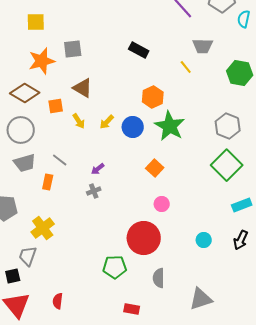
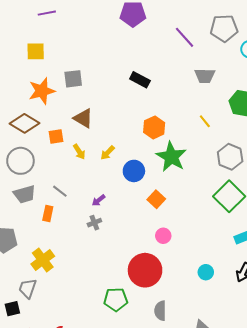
yellow line: (186, 67) -> (205, 121), moved
blue circle: (133, 127) -> (134, 171), moved

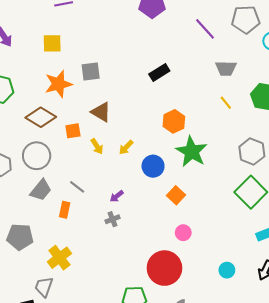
black rectangle: (140, 80) -> (159, 73), turned -60
yellow line: (205, 121) -> (226, 103), moved
gray trapezoid: (25, 194) -> (41, 190), turned -35

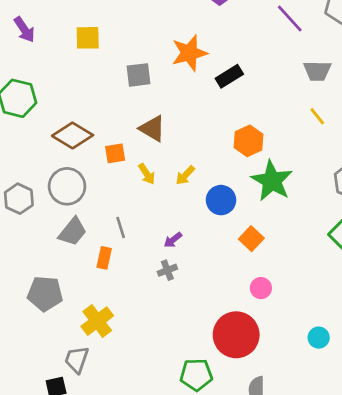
orange star: (58, 84) -> (189, 53), moved
gray line: (77, 187) -> (121, 228), turned 35

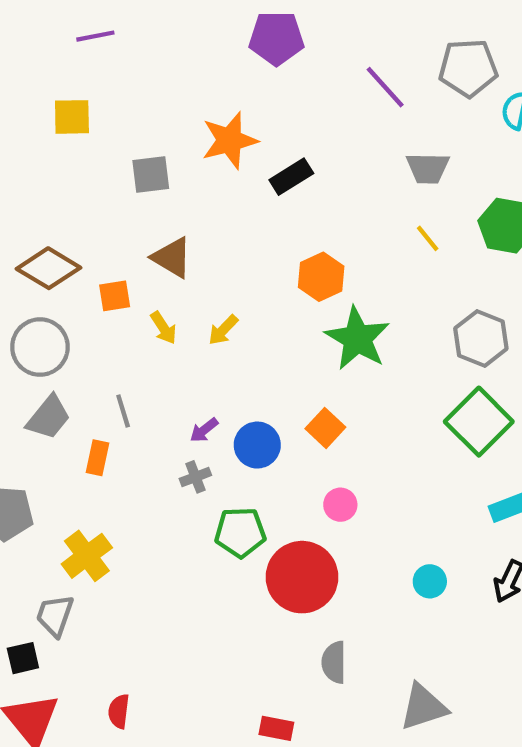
blue circle: (221, 200) -> (257, 445), moved
green pentagon: (196, 375) -> (240, 532), moved

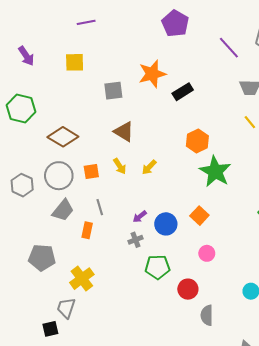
purple pentagon: (276, 38) -> (175, 23), turned 30
orange square: (115, 296) -> (91, 171), moved
red circle: (302, 577) -> (188, 289), size x0.6
gray semicircle: (334, 662) -> (207, 315), moved

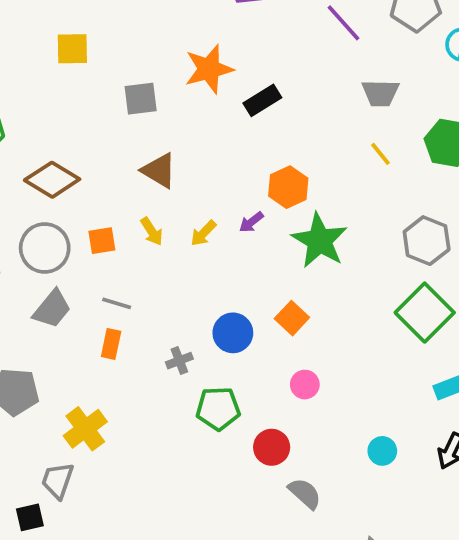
gray line: (100, 207) -> (117, 303), turned -56
purple arrow: (140, 217) -> (251, 222), moved
orange rectangle: (87, 230) -> (111, 344), moved
gray semicircle: (207, 315) -> (305, 493), turned 132

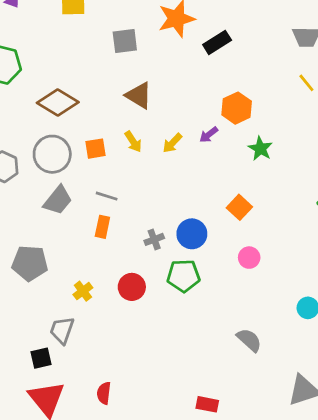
green star: (320, 241) -> (260, 149), size x0.6
blue circle: (233, 333) -> (192, 234), moved
yellow cross: (85, 429) -> (83, 291), size x0.6
red circle: (272, 447) -> (132, 287), moved

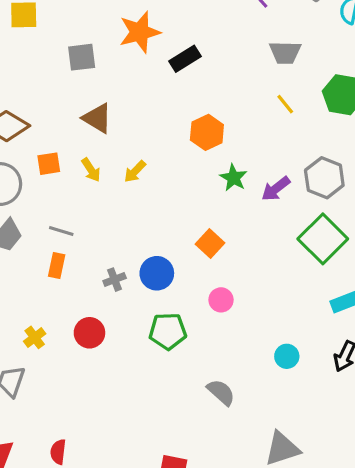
purple arrow: (209, 135) -> (276, 189), moved, size x1.4
orange square: (95, 149) -> (49, 164), moved
green pentagon: (183, 276) -> (168, 331), moved

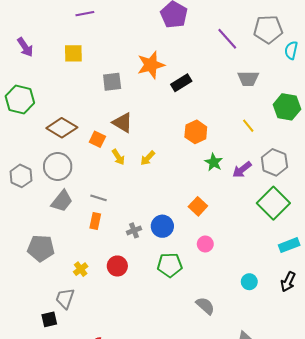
yellow line: (285, 104) -> (248, 126), moved
orange square: (49, 164) -> (97, 139), moved, turned 35

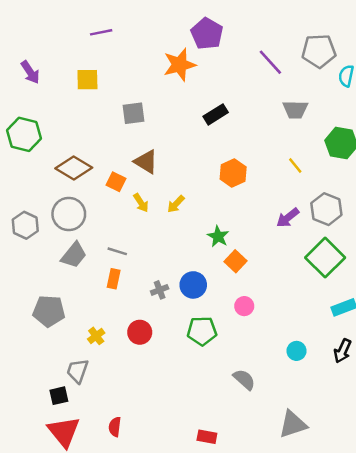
orange star: (151, 65) -> (180, 65), moved
green star: (214, 162) -> (218, 236), moved

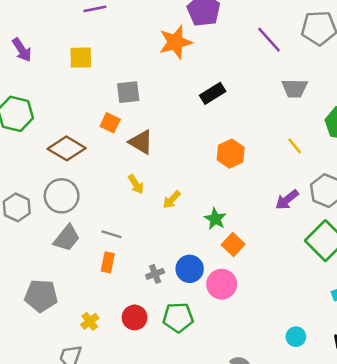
orange square: (116, 182) -> (110, 123), moved
yellow arrow: (176, 204) -> (172, 200), moved
pink circle: (244, 306) -> (222, 284), moved, size x1.5
green pentagon: (202, 331) -> (178, 317), moved

